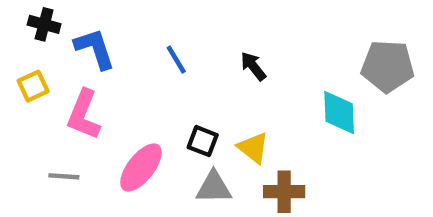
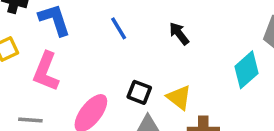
cyan diamond: (339, 112) -> (247, 70), turned 51

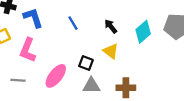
cyan diamond: (247, 70) -> (143, 32), moved
yellow triangle: (179, 98) -> (111, 51), moved

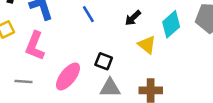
black arrow: (111, 26) -> (133, 18), turned -96
yellow triangle: (111, 51) -> (147, 45), moved

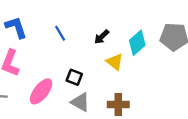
gray triangle: (110, 88) -> (80, 102), turned 30

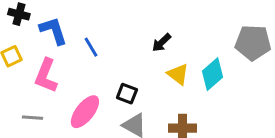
blue line: (60, 33) -> (91, 47), moved
cyan diamond: (137, 43) -> (212, 74), moved

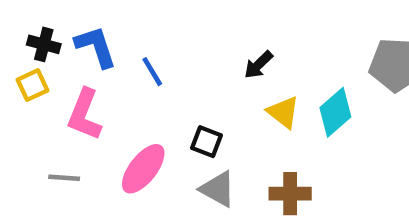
black cross: (19, 14) -> (44, 44), moved

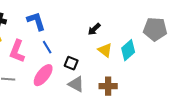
blue L-shape: (96, 47) -> (36, 21), moved
blue line: (152, 72) -> (47, 47), moved

